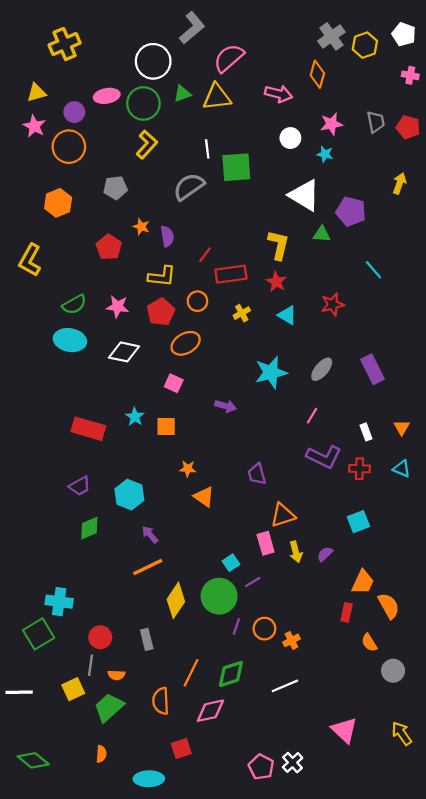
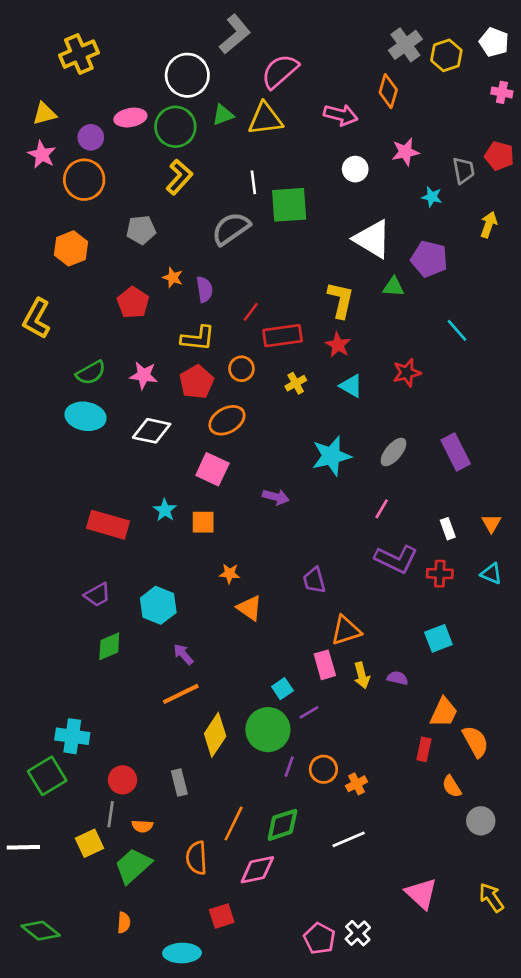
gray trapezoid: (376, 122) -> (464, 170), moved
cyan star: (325, 154) -> (432, 197), moved
pink square: (174, 383) -> (212, 469), size x1.4
purple semicircle: (325, 554) -> (397, 678), turned 56

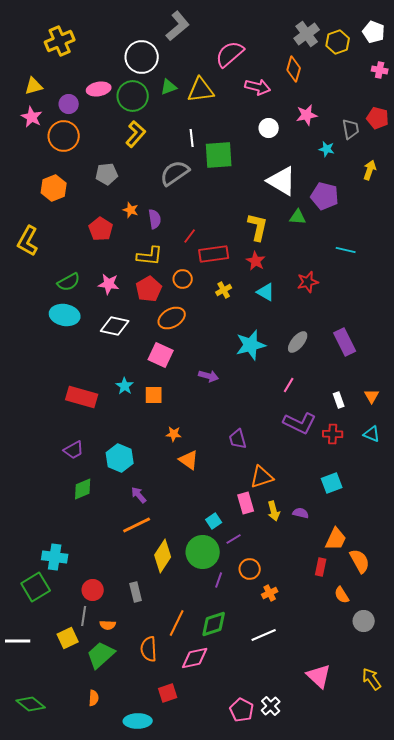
pink semicircle: (280, 71) -> (230, 54), moved
cyan line: (457, 330) -> (346, 250), turned -36
orange circle: (323, 769) -> (250, 569), moved

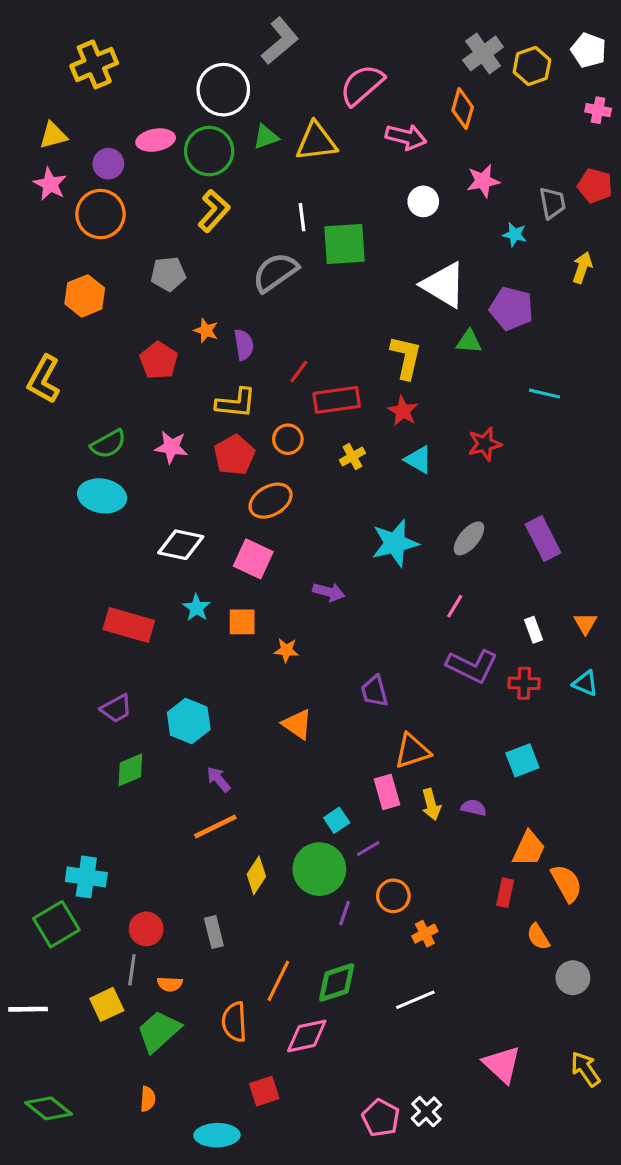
white diamond: (115, 326) -> (181, 545), moved
orange star: (174, 434) -> (286, 650), moved
yellow diamond: (163, 556) -> (256, 875), size x0.7

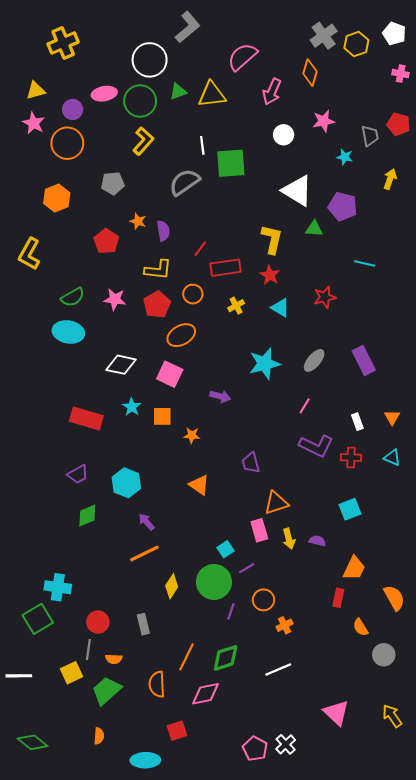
pink arrow: (406, 137) -> (272, 92), turned 100
orange semicircle: (567, 883) -> (394, 598), moved

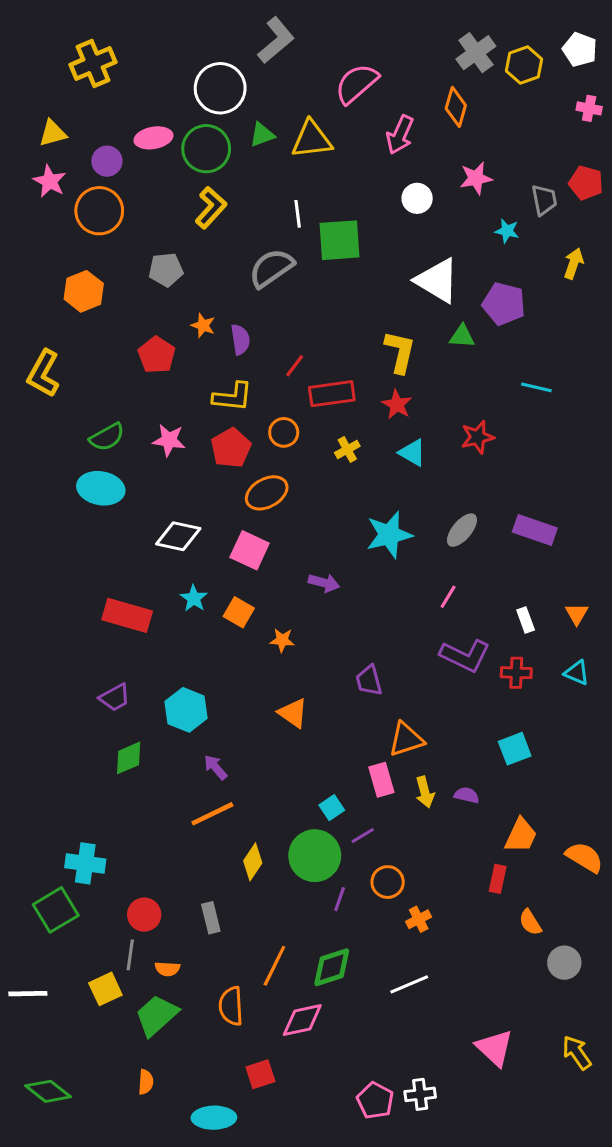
purple rectangle: (364, 360) -> (535, 530), turned -44
orange square: (162, 416) -> (239, 612), turned 30
orange semicircle: (394, 598) -> (584, 857), moved, turned -30
white cross: (286, 744) -> (420, 1094), turned 36

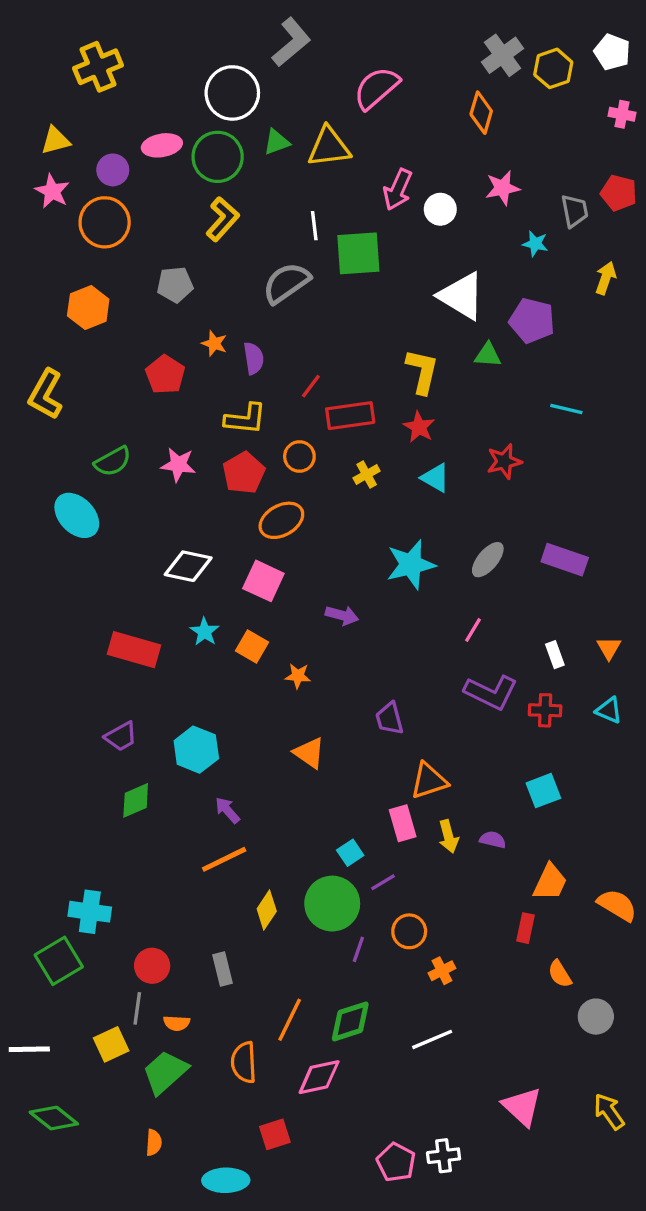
pink arrow: (400, 135) -> (398, 190), moved
cyan ellipse: (101, 488) -> (77, 515), moved, turned 36
green diamond: (48, 1091) -> (54, 1118), moved

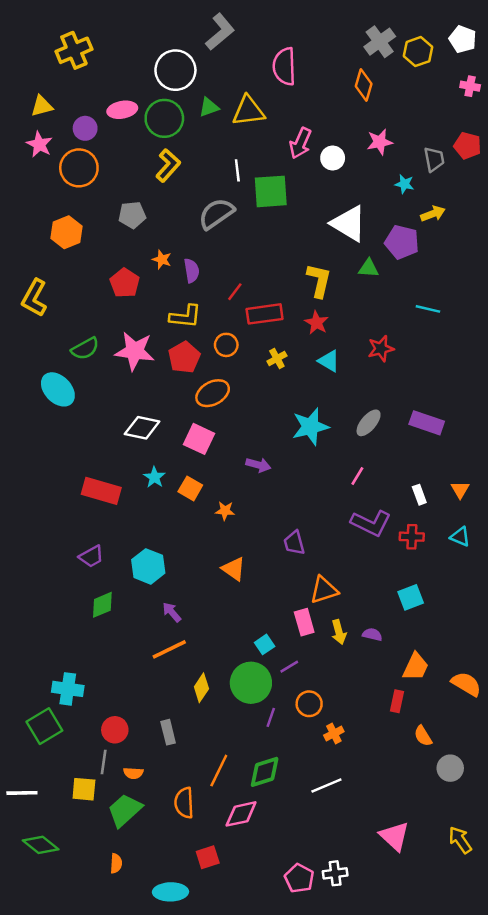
pink semicircle: (376, 88) -> (284, 66), turned -51
yellow arrow: (606, 278) -> (433, 214), moved, turned 50
pink star: (178, 465) -> (135, 351), size x1.5
yellow square: (111, 1044) -> (84, 789), turned 30

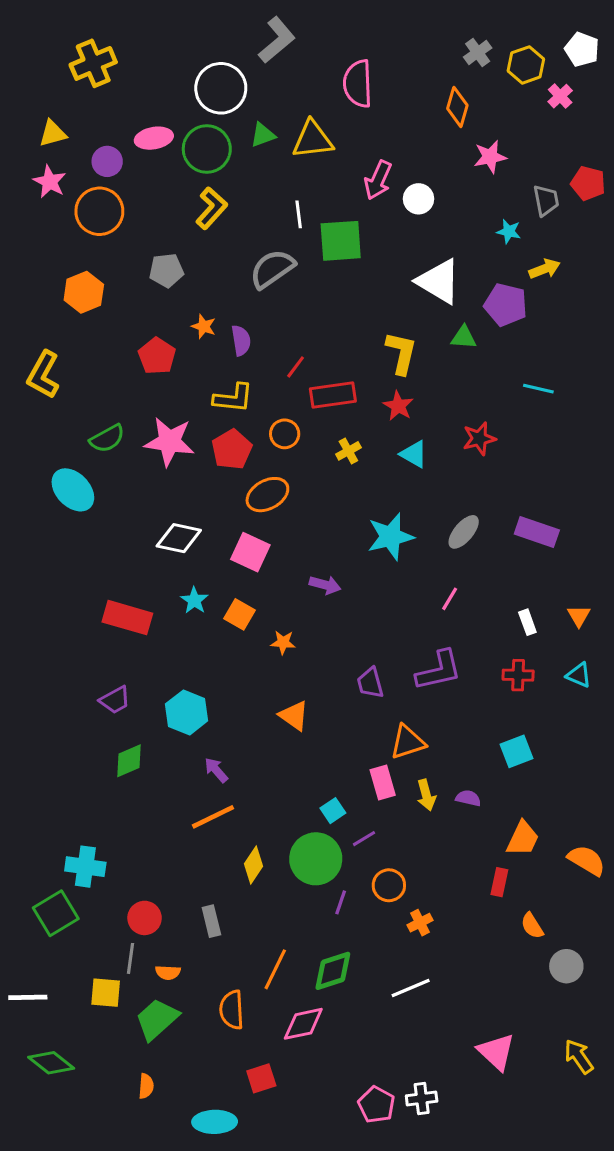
gray cross: (380, 42) -> (478, 52), size x0.7
pink cross: (470, 86) -> (560, 96), moved, turned 36
pink star: (380, 142) -> (490, 157), moved
purple L-shape: (371, 523) -> (439, 670), moved, turned -39

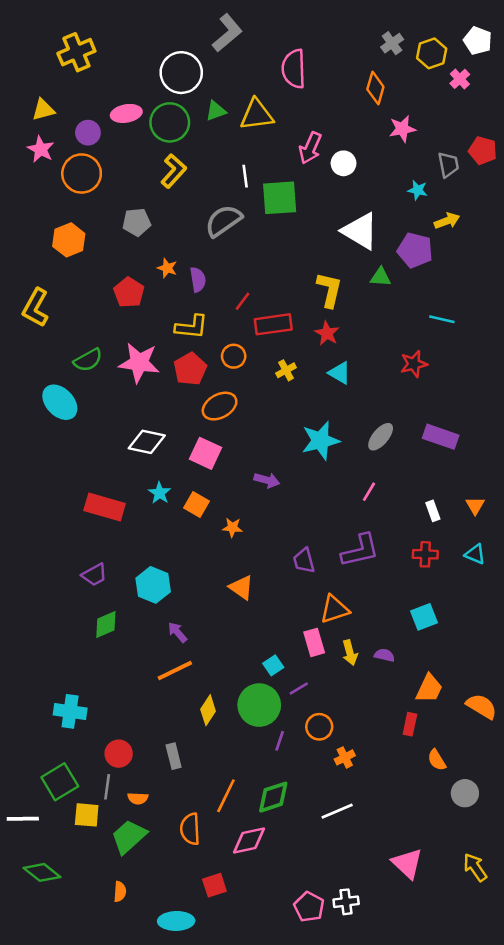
red star: (479, 439) -> (414, 364), moved
green square: (56, 913) -> (60, 782), moved

